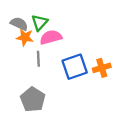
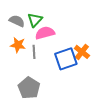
orange star: (25, 37) -> (18, 45), moved
orange cross: (102, 68) -> (82, 52), moved, turned -35

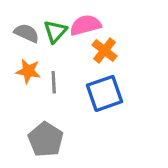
pink semicircle: (45, 33) -> (85, 25), moved
orange cross: (82, 52) -> (105, 51), moved

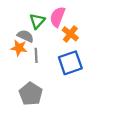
pink semicircle: (85, 25) -> (57, 17), turned -54
gray semicircle: (27, 33) -> (25, 36), moved

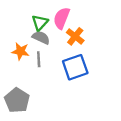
gray semicircle: (25, 36) -> (41, 38), moved
gray pentagon: (31, 94) -> (17, 100), moved

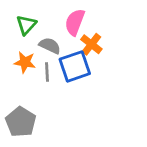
green triangle: (40, 23) -> (26, 25), moved
blue square: (75, 67) -> (75, 66), moved

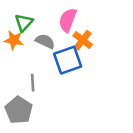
orange star: (25, 62) -> (14, 40), moved
gray line: (47, 72) -> (33, 83), moved

